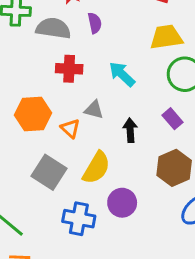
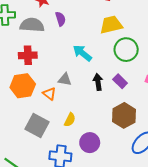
red cross: (69, 69) -> (28, 55), moved
black arrow: (130, 130) -> (98, 82), moved
yellow semicircle: (96, 168) -> (70, 120), size x0.6

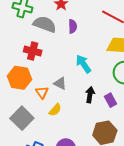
yellow semicircle: (70, 120) -> (55, 110), moved

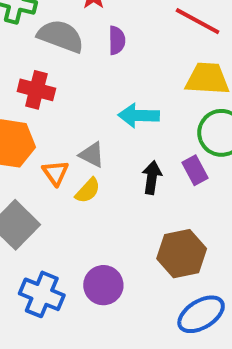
cyan arrow: (83, 64) -> (139, 115), turned -54
purple rectangle: (111, 100) -> (195, 170), moved
yellow semicircle: (55, 110) -> (88, 191), moved

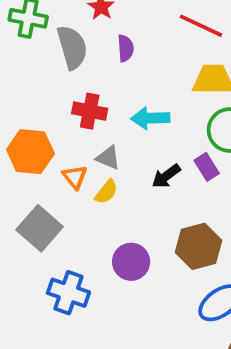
gray semicircle: (61, 36) -> (72, 47), turned 57
red cross: (36, 90) -> (90, 111), moved
black arrow: (152, 178) -> (166, 176), turned -132
purple circle: (103, 285) -> (131, 262), moved

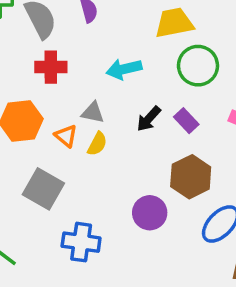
red cross: (90, 111) -> (51, 67), moved
purple rectangle: (207, 167) -> (186, 121), moved
purple circle: (131, 262) -> (150, 213), moved

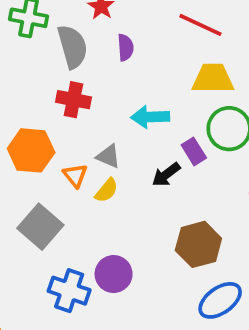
purple rectangle: (186, 121) -> (194, 151), moved
purple circle: (150, 213) -> (114, 274), moved

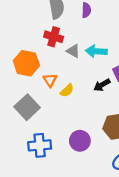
gray triangle: (108, 156) -> (73, 51), moved
purple circle: (114, 274) -> (80, 141), moved
blue cross: (69, 291) -> (40, 145), turned -30

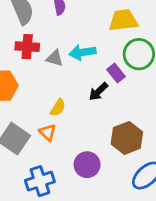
orange triangle: (50, 80) -> (47, 132), moved

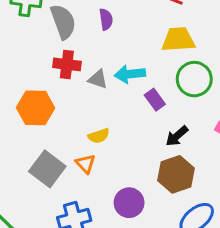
purple rectangle: (116, 73) -> (155, 100), moved
black arrow: (98, 92) -> (177, 136), moved
yellow semicircle: (58, 108) -> (99, 136), turned 36

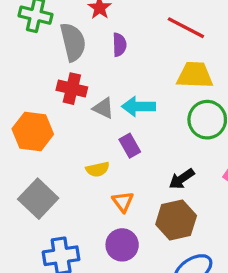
purple rectangle: (155, 100) -> (130, 146), moved
orange triangle: (85, 164) -> (123, 202), moved

